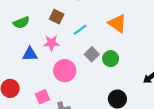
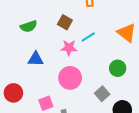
pink star: (51, 43) -> (69, 48), moved
gray square: (92, 54) -> (102, 94), moved

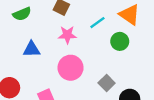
cyan line: (88, 37) -> (97, 23), moved
green circle: (118, 68) -> (120, 41), moved

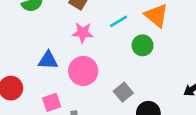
blue triangle: (32, 49) -> (48, 60), moved

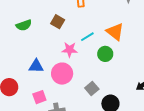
pink star: (83, 33) -> (70, 50), moved

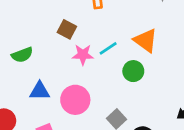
green semicircle: (24, 25) -> (22, 55), moved
pink star: (70, 50) -> (83, 55), moved

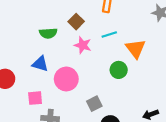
cyan line: (108, 48) -> (109, 34), moved
green semicircle: (22, 55) -> (48, 33), moved

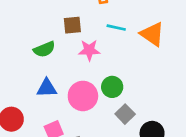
brown square: (76, 22) -> (72, 25), turned -32
cyan line: (109, 34) -> (116, 28), turned 48
green circle: (119, 70) -> (112, 87), moved

